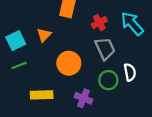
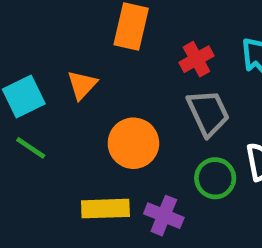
green line: (19, 65) -> (31, 148), turned 56
yellow rectangle: (42, 95) -> (105, 209), moved

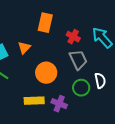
red cross: (196, 59) -> (73, 37), turned -32

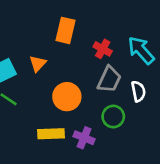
gray trapezoid: (78, 60) -> (109, 79), turned 50
white semicircle: (100, 81) -> (138, 91), moved

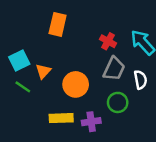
orange rectangle: (66, 30) -> (58, 24), moved
orange triangle: (38, 64) -> (43, 71), moved
purple cross: (84, 138) -> (91, 122), turned -30

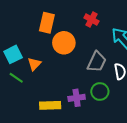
red cross: (108, 41) -> (91, 20), moved
orange circle: (76, 84) -> (64, 43), moved
purple cross: (91, 122) -> (77, 98), moved

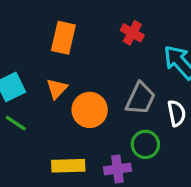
orange circle: (64, 43) -> (90, 110), moved
orange triangle: (34, 64) -> (57, 89), moved
purple cross: (77, 98) -> (118, 169), moved

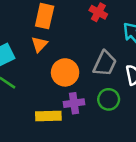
orange triangle: (57, 89) -> (39, 44), moved
purple cross: (118, 169) -> (74, 103), moved

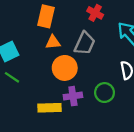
orange triangle: (39, 44) -> (53, 42), moved, turned 42
gray trapezoid: (105, 63) -> (85, 43), moved

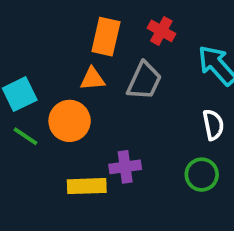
orange rectangle: (46, 16) -> (106, 37), moved
orange circle: (65, 68) -> (70, 121), moved
green circle: (105, 93) -> (202, 175), moved

